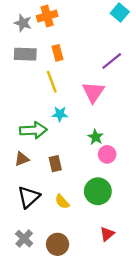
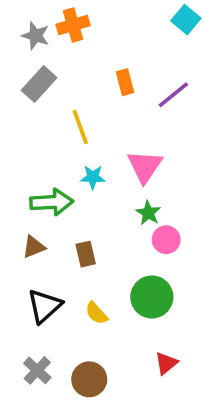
orange rectangle: (58, 53) -> (125, 82), moved
gray rectangle: (25, 54) -> (39, 84), turned -50
pink triangle: (93, 92) -> (145, 166), moved

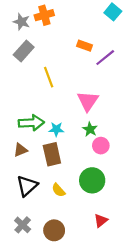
orange rectangle: (125, 82) -> (85, 46), moved, turned -56
cyan star: (93, 177) -> (56, 129), moved
brown rectangle: (86, 254) -> (52, 154), size x1.5

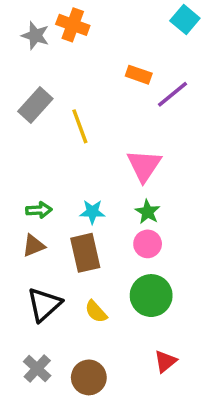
orange cross: (44, 15) -> (73, 25), turned 36
gray rectangle: (24, 51) -> (35, 105), moved
green arrow: (31, 123) -> (39, 210), moved, size x0.6
pink circle: (101, 146) -> (148, 244), moved

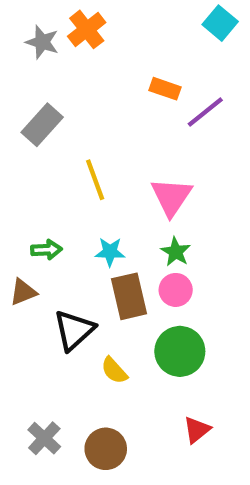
orange cross: (73, 25) -> (87, 29), turned 32
yellow line: (80, 126) -> (95, 180), moved
brown triangle: (34, 246) -> (23, 292), moved
brown rectangle: (85, 253) -> (129, 296), moved
black triangle: (44, 304) -> (74, 330), moved

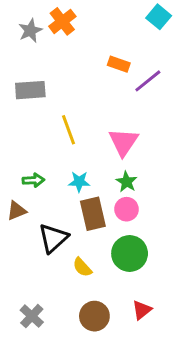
gray star: (42, 42) -> (30, 31), turned 30
gray rectangle: (42, 125) -> (30, 90), turned 44
brown circle: (106, 449) -> (94, 316), moved

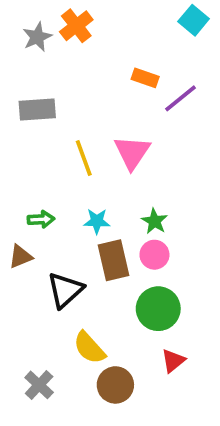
pink triangle: (123, 142) -> (132, 152), moved
yellow semicircle: (82, 267) -> (89, 348), moved, size x1.4
red triangle: (142, 310) -> (173, 361), moved

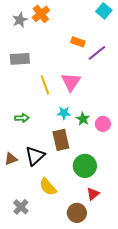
cyan star: (97, 221) -> (64, 113), moved
pink circle: (154, 255) -> (103, 124), moved
brown triangle: (20, 257) -> (11, 159), moved
brown circle: (115, 385) -> (77, 213), moved

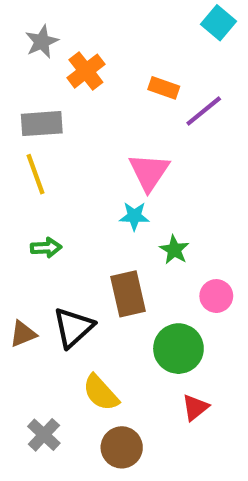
orange cross: (41, 14) -> (86, 71), moved
yellow line: (45, 85) -> (35, 174), moved
cyan star: (64, 113) -> (134, 216), moved
pink circle: (103, 124) -> (216, 296), moved
brown circle: (77, 213) -> (122, 447), moved

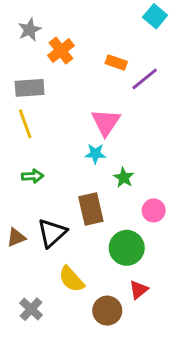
brown circle: (122, 447) -> (107, 311), moved

